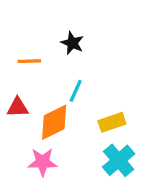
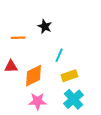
cyan line: (76, 91) -> (59, 55), moved
pink star: (43, 162) -> (38, 101), moved

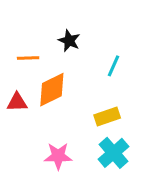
cyan line: (59, 55) -> (113, 66), moved
orange diamond: (34, 76) -> (52, 90), moved

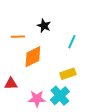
red triangle: (17, 102) -> (11, 84), moved
cyan cross: (113, 153) -> (60, 96), moved

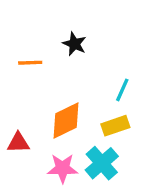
cyan line: (72, 42) -> (122, 90), moved
orange diamond: (33, 57) -> (66, 121), moved

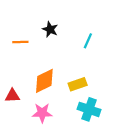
cyan line: (122, 90) -> (88, 41), moved
cyan cross: (102, 163) -> (89, 109), moved, turned -30

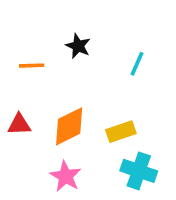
red triangle: (12, 96) -> (19, 124), moved
pink star: (42, 113) -> (66, 176), turned 30

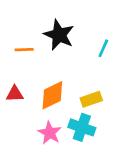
black star: (78, 46) -> (59, 35), size x1.6
cyan cross: (139, 171) -> (82, 127), moved

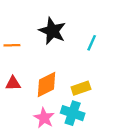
orange line: (24, 50) -> (12, 45), moved

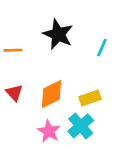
red triangle: (13, 83) -> (14, 93), turned 49
cyan cross: (73, 113) -> (81, 126), turned 30

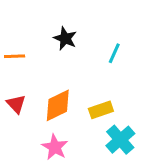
black star: (58, 34) -> (65, 38), size x0.7
cyan cross: (81, 126) -> (120, 140), moved

